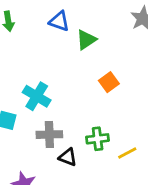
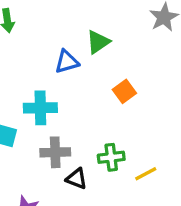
blue triangle: (59, 21) -> (67, 62), moved, turned -35
cyan cross: (37, 96) -> (40, 108), turned -32

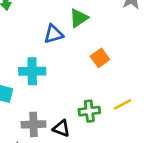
gray cross: (55, 152) -> (33, 124), moved
yellow line: (146, 174) -> (123, 104), moved

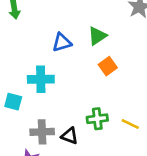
green triangle: (79, 18) -> (97, 36), moved
yellow line: (123, 104) -> (130, 124), moved, turned 54

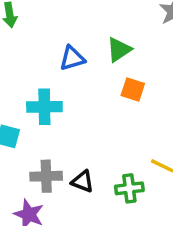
orange square: (108, 66) -> (133, 90), turned -36
green cross: (97, 119) -> (129, 188), moved

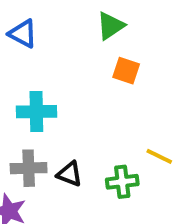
blue triangle: (72, 58) -> (23, 34), moved, turned 44
cyan cross: (44, 107) -> (36, 112), moved

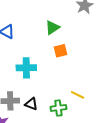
orange square: (126, 71) -> (60, 51), turned -32
cyan cross: (36, 112) -> (26, 68), moved

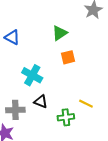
cyan cross: (26, 68) -> (32, 75), turned 30
black triangle: (31, 104) -> (41, 102), moved

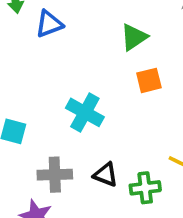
blue triangle: (12, 37) -> (49, 24), moved, turned -49
black triangle: (41, 102) -> (106, 175), moved

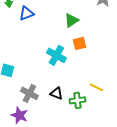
cyan cross: (85, 112) -> (56, 55), moved
gray cross: (55, 175) -> (29, 93), turned 30

